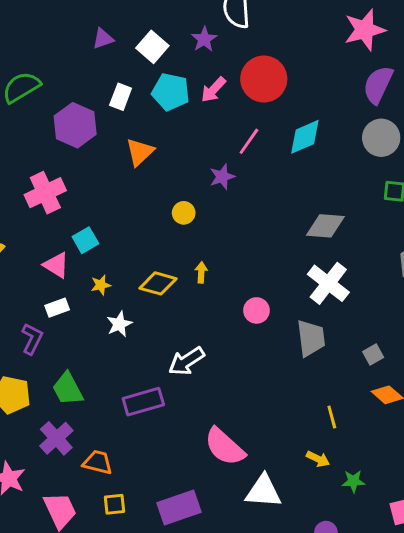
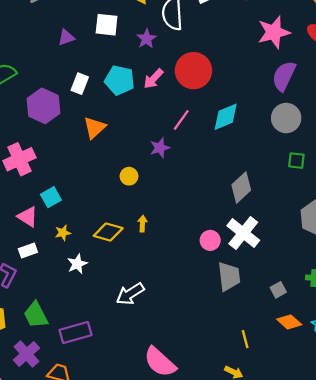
white square: (152, 47) -> (107, 25), moved, turned -35
gray diamond: (325, 226) -> (241, 188), turned -48
pink circle: (256, 310) -> (210, 240), moved
purple rectangle: (143, 402) -> (75, 333), moved

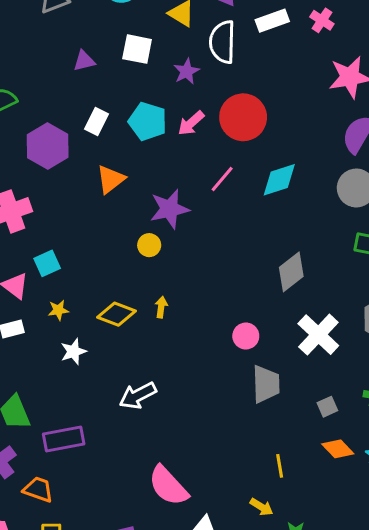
purple star: (160, 148) -> (169, 209), moved, size x1.5
white cross: (243, 233) -> (318, 335), moved

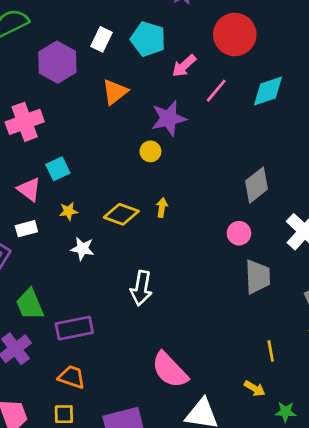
pink arrow: (191, 123) -> (184, 66), moved
gray diamond: (291, 272) -> (257, 185), moved
white star: (73, 352) -> (82, 249), turned 30
white arrow: (138, 396) -> (141, 288), turned -52
orange trapezoid: (38, 489) -> (72, 377), moved

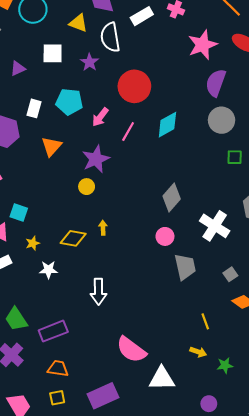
cyan square: (58, 169) -> (19, 213), turned -36

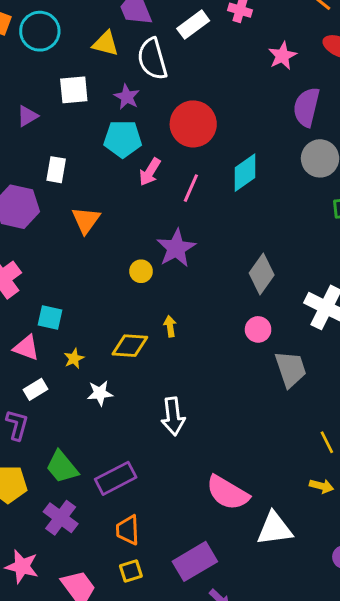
pink star: (203, 45) -> (282, 56), size x0.7
cyan pentagon: (69, 102) -> (123, 139), moved
purple star: (96, 159) -> (176, 248), moved
orange trapezoid: (58, 368) -> (128, 530), turned -95

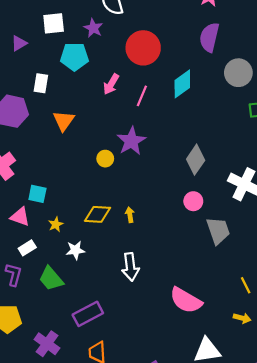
purple semicircle: (306, 107) -> (209, 37), moved
cyan pentagon: (123, 139) -> (74, 57), moved
yellow arrow: (170, 326) -> (130, 215), moved
green trapezoid: (62, 467) -> (51, 279), moved
pink semicircle: (228, 493) -> (186, 300), moved

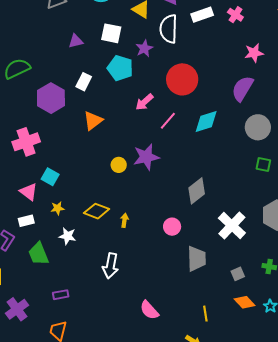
pink circle: (193, 201) -> (172, 227), moved
pink semicircle: (186, 300) -> (149, 310), size x0.7
purple rectangle: (88, 314) -> (61, 295), size x0.6

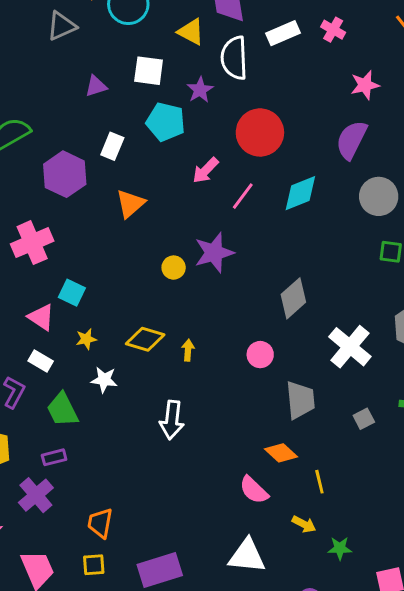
white rectangle: (26, 221) -> (41, 361), turned 49
purple rectangle: (61, 295) -> (54, 457), moved
orange diamond: (245, 302) -> (281, 453), moved
pink semicircle: (149, 310) -> (254, 490), moved

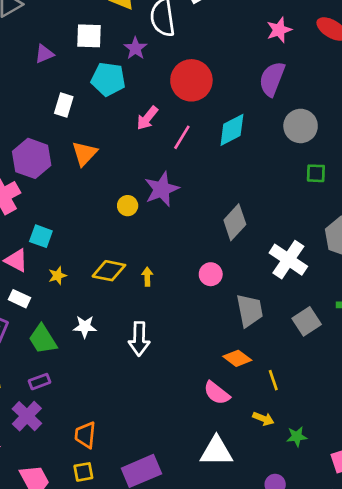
purple hexagon: (65, 174) -> (32, 158), moved
white star: (104, 380) -> (85, 327), moved
gray square: (364, 419) -> (307, 321), size x1.5

